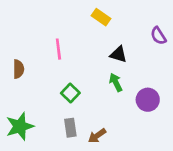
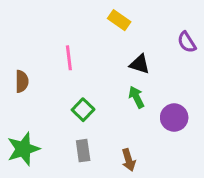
brown arrow: (97, 136) -> (129, 160), moved, turned -72

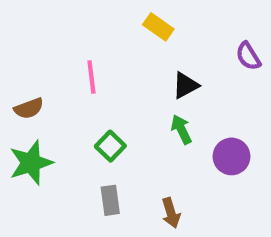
black triangle: (140, 64) -> (186, 85), turned -45
brown semicircle: (22, 81) -> (29, 108), turned 70
green star: (23, 149) -> (31, 163), moved

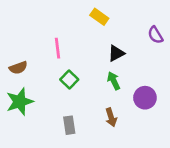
green square: (110, 146) -> (69, 79), moved
brown arrow: (171, 213) -> (111, 117), moved

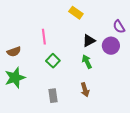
purple circle: (145, 98) -> (111, 46), moved

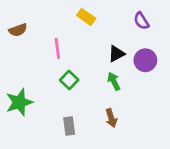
yellow rectangle: (76, 13) -> (86, 17), moved
purple semicircle: (119, 27) -> (141, 21), moved
brown semicircle: (14, 52) -> (18, 30), moved

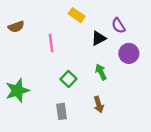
purple semicircle: (141, 21) -> (118, 26), moved
black triangle: (116, 54) -> (99, 38), moved
green square: (69, 80) -> (68, 79), moved

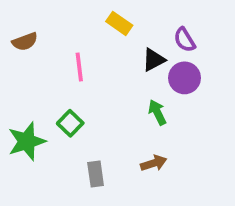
purple circle: (129, 53) -> (185, 78), moved
green square: (68, 79) -> (70, 123), moved
brown arrow: (99, 105) -> (154, 163), turned -91

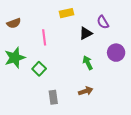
yellow rectangle: (119, 23) -> (66, 13), turned -48
purple circle: (185, 78) -> (116, 53), moved
green star: (27, 141) -> (15, 58), moved

